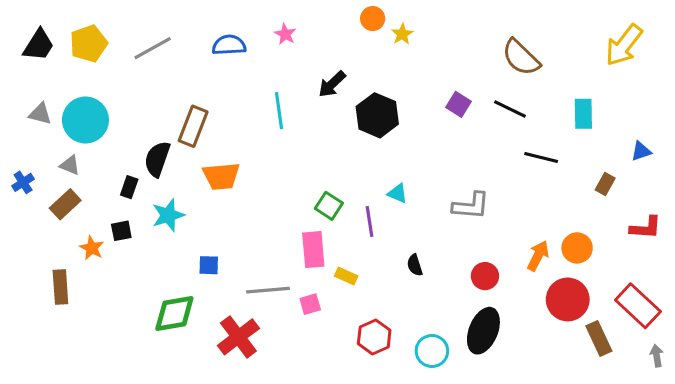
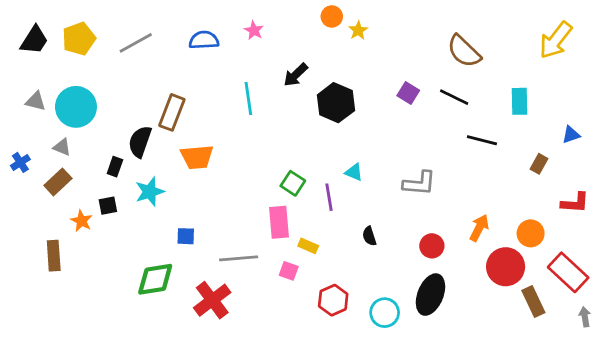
orange circle: (577, 248) -> (531, 233), moved
pink square: (310, 304) -> (289, 271), moved, turned 36

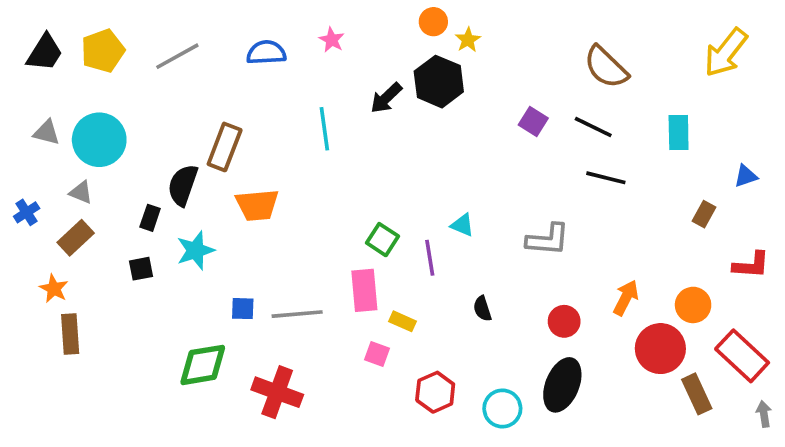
black hexagon: (336, 103) -> (439, 82), moved
black line: (482, 140) -> (606, 178), moved
orange star: (82, 221) -> (54, 289), moved
gray line: (239, 258) -> (297, 314), moved
red cross: (212, 300) -> (277, 392), turned -33

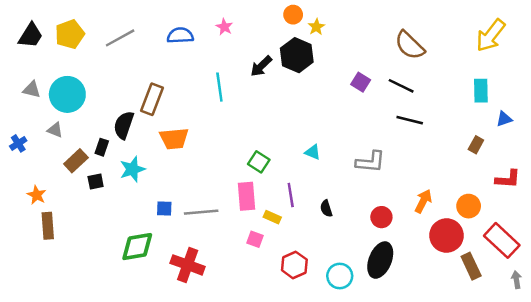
cyan rectangle: (679, 132) -> (481, 91), moved
brown rectangle: (76, 238) -> (76, 161), moved
purple line: (430, 258) -> (291, 195), moved

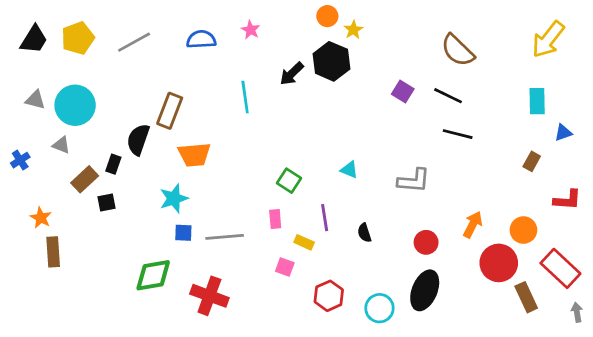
cyan star: (132, 169) -> (174, 198), moved
pink rectangle: (246, 196) -> (275, 219), size x0.6

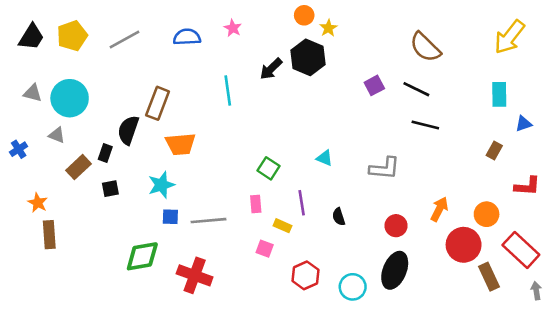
purple square: (403, 92) -> (374, 85), turned 30
black square: (107, 203) -> (110, 189), moved

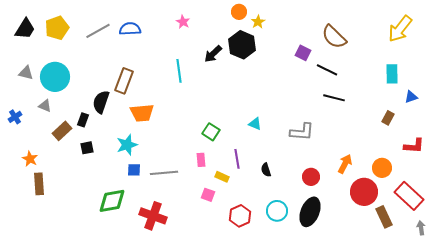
blue semicircle: (187, 37) -> (130, 29), moved
purple square: (374, 85) -> (303, 53), moved, turned -35
cyan circle: (353, 287) -> (277, 211), moved

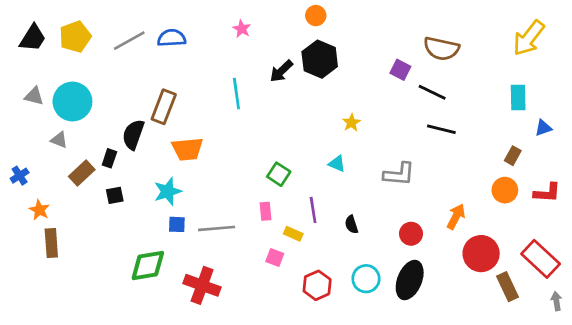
yellow star: (258, 22) -> (351, 123), moved
brown semicircle: (334, 37) -> (441, 49), turned -32
blue cross: (15, 117) -> (20, 176), moved
orange circle: (382, 168) -> (505, 190), moved

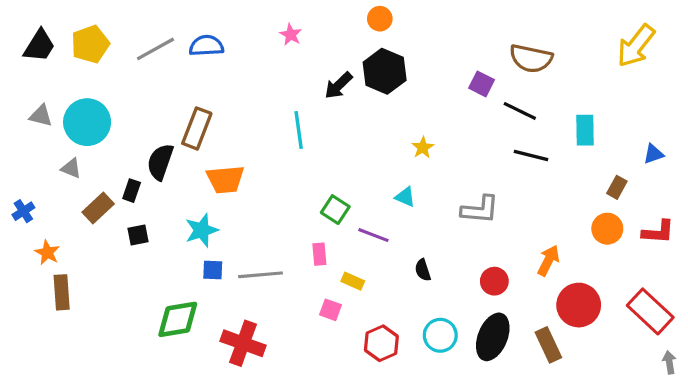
cyan line: (236, 94) -> (299, 130), moved
cyan rectangle: (518, 98) -> (585, 130), moved
purple line: (313, 210) -> (373, 235), moved, turned -60
brown rectangle: (508, 287) -> (548, 345), moved

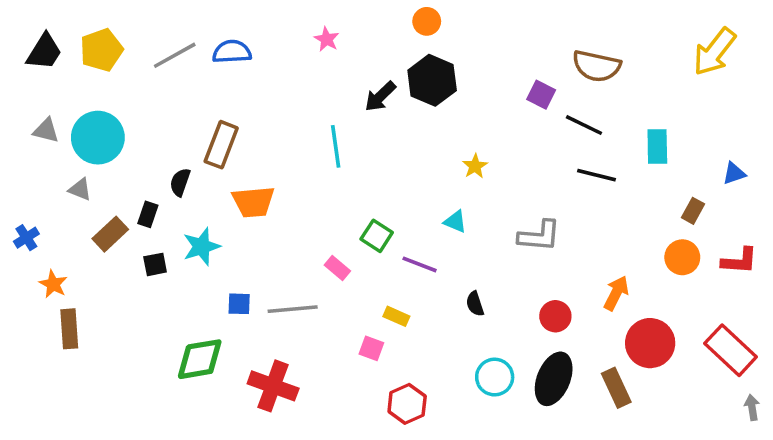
black semicircle: (160, 162) -> (180, 182), size x0.7
cyan star: (202, 230) -> (202, 247), moved
pink rectangle: (319, 254) -> (337, 268), moved, turned -45
red hexagon: (381, 343) -> (407, 404), moved

